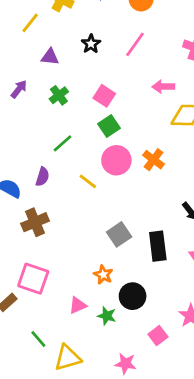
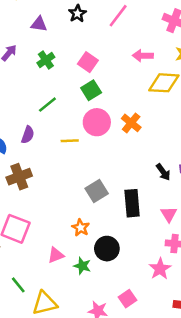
yellow line: (88, 181) -> (70, 141), turned -42
pink square: (158, 336) -> (128, 299), moved

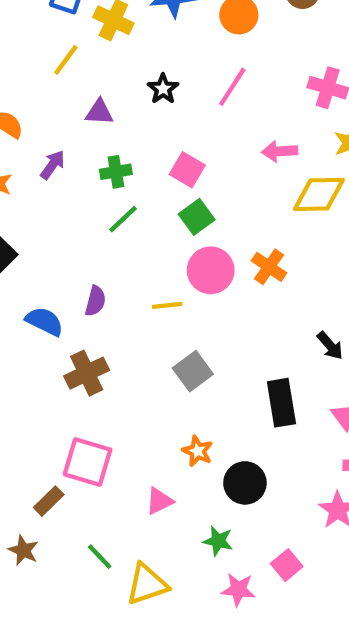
green cross: (46, 60) -> (116, 172), turned 30
green line: (47, 105) -> (123, 219), moved
gray square: (97, 191) -> (193, 371), moved
green star: (82, 266) -> (218, 541), moved

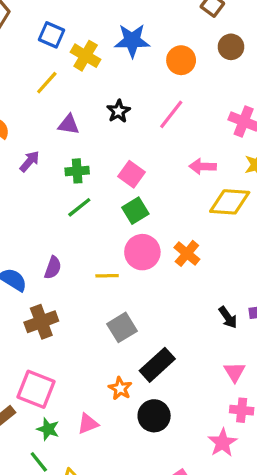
black rectangle: (281, 403) -> (157, 365), moved, turned 52
green star: (218, 541) -> (48, 429), moved

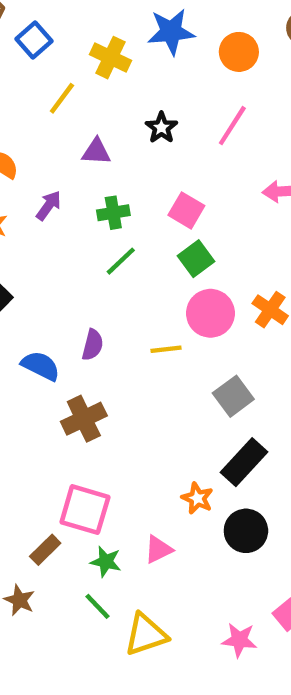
blue square: (51, 35) -> (34, 40), moved, turned 30
gray square: (122, 327) -> (233, 396), moved

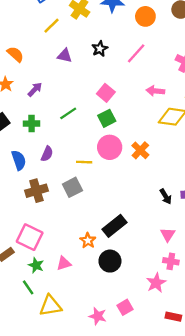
purple arrow: (49, 206) -> (35, 89), moved
green cross: (113, 213) -> (32, 124), moved
blue semicircle: (41, 366) -> (19, 160), turned 36
gray square: (233, 396) -> (72, 187), moved

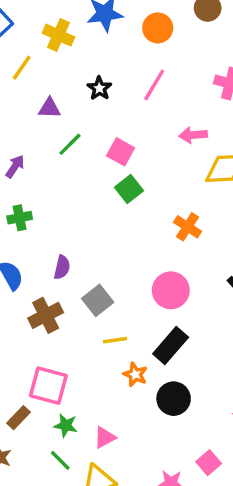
green line: (68, 113) -> (70, 144), moved
pink circle: (110, 147) -> (171, 290), moved
purple semicircle: (47, 154) -> (62, 267), moved
yellow line: (84, 162) -> (115, 340), moved
pink triangle: (64, 263) -> (105, 437), moved

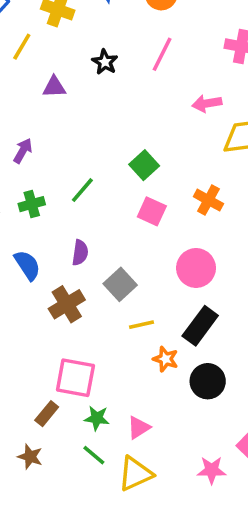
green line: (70, 144) -> (82, 190), moved
pink square: (121, 152) -> (152, 211), moved

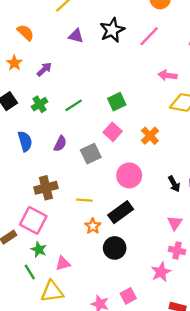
black star: (105, 62) -> (112, 30), size x1.5
green cross: (32, 204) -> (40, 104), turned -35
gray square: (120, 284) -> (91, 154), moved
brown cross: (67, 304) -> (46, 188), moved

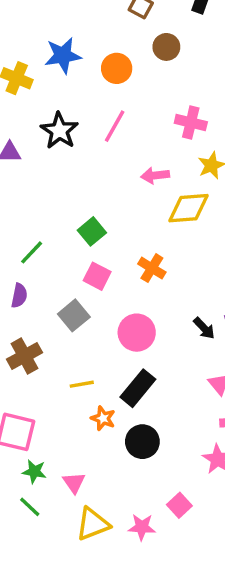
purple semicircle: (60, 144) -> (19, 296), moved
brown cross: (46, 188) -> (24, 356), moved
pink triangle: (63, 263) -> (74, 483), turned -35
yellow triangle: (52, 291) -> (93, 524), moved

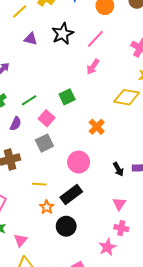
pink arrow: (155, 175) -> (93, 67), moved, turned -63
pink square: (97, 276) -> (47, 118), moved

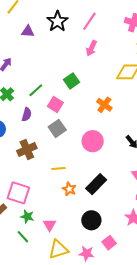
black rectangle: (71, 195) -> (96, 184), moved
black circle: (66, 226) -> (91, 220), moved

